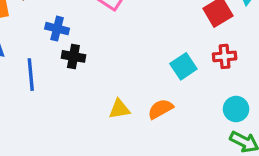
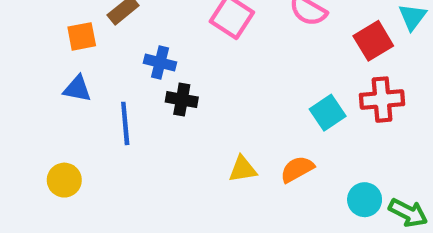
red cross: (225, 56) -> (382, 100), size x1.4
cyan circle: (236, 109) -> (365, 200), moved

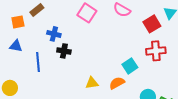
cyan square: (328, 113) -> (130, 66), moved

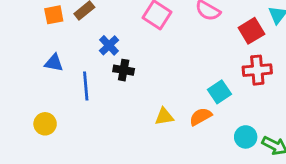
orange square: (18, 22) -> (54, 15), moved
blue cross: (54, 34) -> (109, 45), turned 32

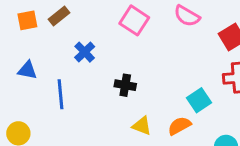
black cross: (124, 70) -> (125, 85), moved
yellow triangle: (164, 117) -> (142, 126), turned 30

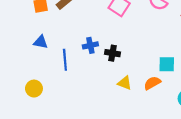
blue cross: (85, 52) -> (90, 45), moved, turned 32
cyan square: (199, 100) -> (167, 64), turned 35

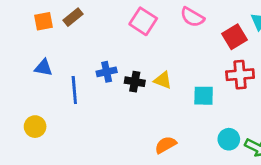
yellow triangle: (125, 83) -> (163, 80), moved
orange semicircle: (152, 83) -> (166, 145), moved

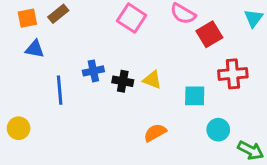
red square: (234, 37) -> (209, 34), moved
blue triangle: (43, 68) -> (35, 49), moved
cyan circle: (229, 139) -> (218, 130), moved
orange semicircle: (166, 145) -> (155, 133), moved

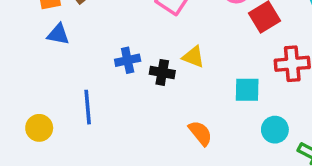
yellow triangle: (152, 80) -> (193, 57), moved
blue line: (60, 90) -> (88, 107), moved
orange semicircle: (155, 133) -> (200, 133), turned 80

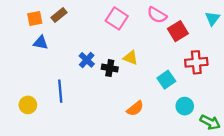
blue cross: (128, 60) -> (87, 60), turned -35
cyan square: (247, 90) -> (166, 80), turned -36
orange semicircle: (200, 133) -> (135, 108), turned 90

